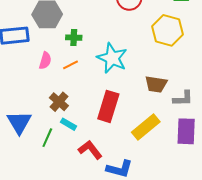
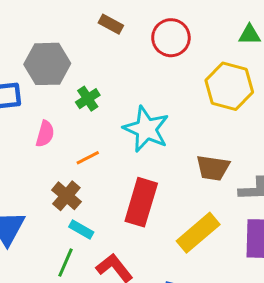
green cross: (74, 38) -> (88, 99), turned -35
orange line: (71, 65) -> (88, 158), moved
green line: (47, 138) -> (66, 263), moved

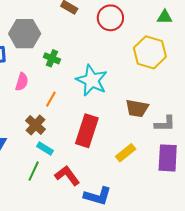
green cross: (88, 99) -> (52, 58), turned -35
orange line: (88, 158) -> (51, 99), turned -35
yellow rectangle: (198, 233) -> (126, 153), size x0.7

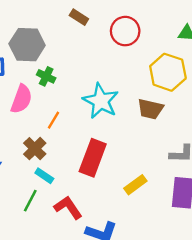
green cross: (52, 58) -> (46, 76), moved
pink semicircle: (22, 82) -> (21, 99), size x1.4
brown trapezoid: (137, 108) -> (150, 109), moved

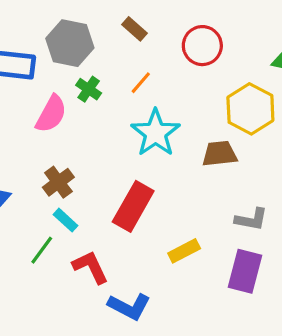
brown rectangle: (79, 17) -> (134, 29), moved
brown trapezoid: (150, 109) -> (220, 154), turned 152
orange line: (53, 120) -> (141, 83), moved

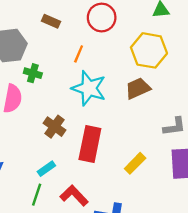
orange line: (141, 83) -> (79, 54), moved
brown cross: (58, 182) -> (54, 127), moved
cyan rectangle: (66, 220) -> (46, 169), turned -60

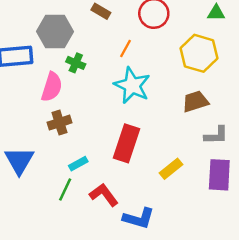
brown trapezoid: (138, 88) -> (195, 102), moved
brown cross: (54, 127) -> (59, 123), moved, turned 30

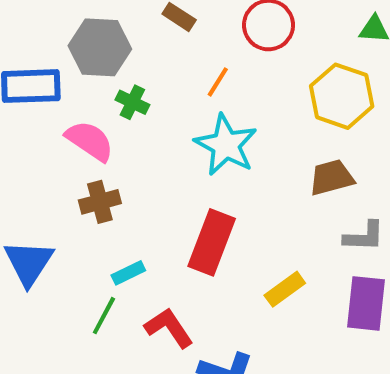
pink semicircle: (52, 87) -> (90, 141), turned -76

